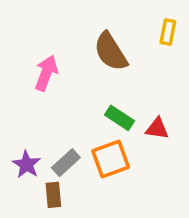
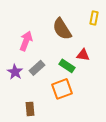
red triangle: (157, 129) -> (83, 55), moved
gray rectangle: (66, 163) -> (37, 68), moved
purple star: (26, 164) -> (15, 72), moved

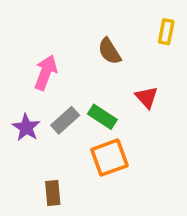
brown semicircle: (62, 29) -> (109, 51), size x0.7
red triangle: (83, 55) -> (147, 97), turned 40
green rectangle: (67, 66) -> (102, 117), moved

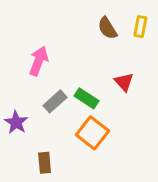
brown semicircle: (109, 51) -> (107, 28), moved
purple star: (26, 127) -> (16, 122), moved
orange square: (109, 158) -> (92, 133), turned -32

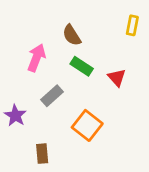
brown semicircle: (107, 28) -> (72, 35), moved
green rectangle: (86, 98) -> (82, 66), moved

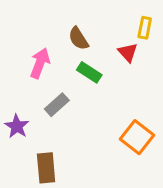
red triangle: (117, 77) -> (128, 52), moved
orange square: (87, 125) -> (137, 137), moved
brown rectangle: (42, 154) -> (46, 168), size x1.4

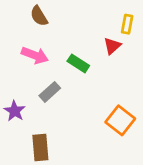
brown semicircle: (78, 38) -> (39, 16), moved
red triangle: (128, 52) -> (112, 46), turned 30
pink arrow: (40, 63) -> (35, 55), turned 90

